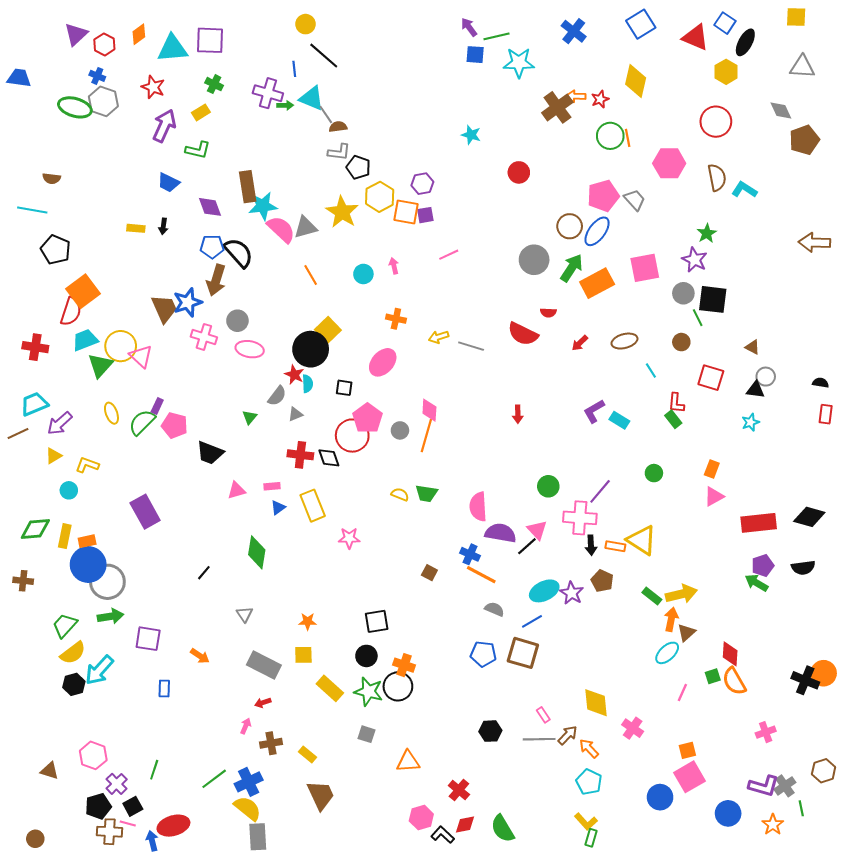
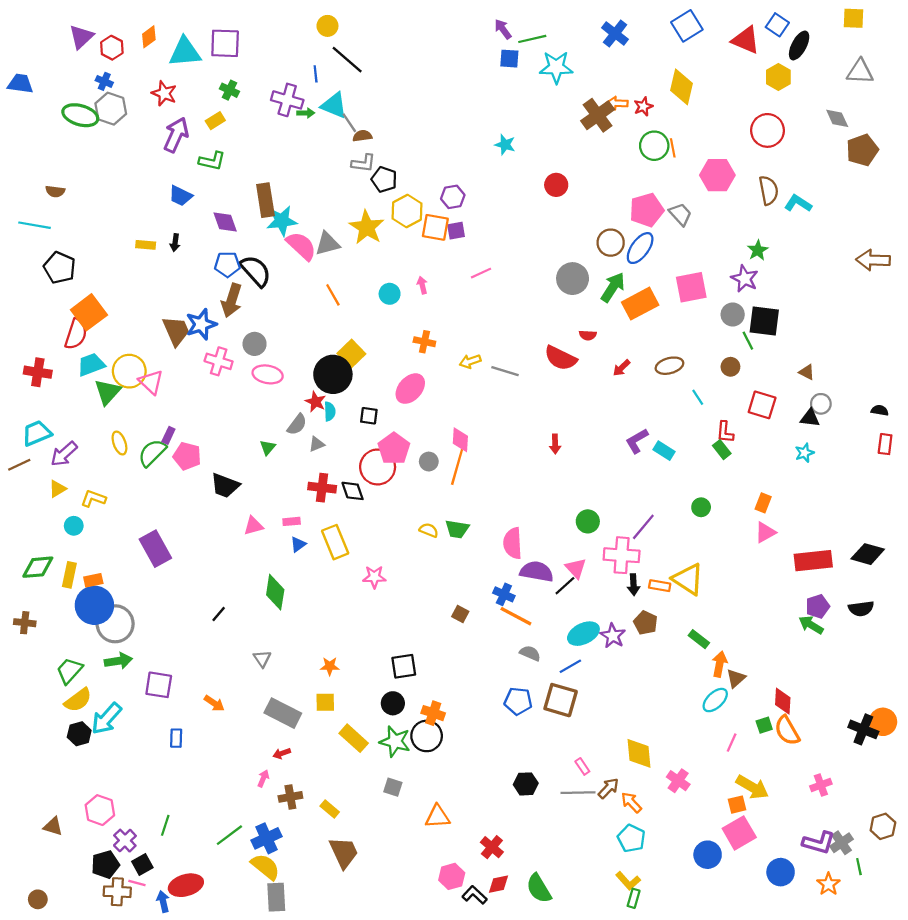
yellow arrow: (681, 594) -> (752, 787), moved, turned 44

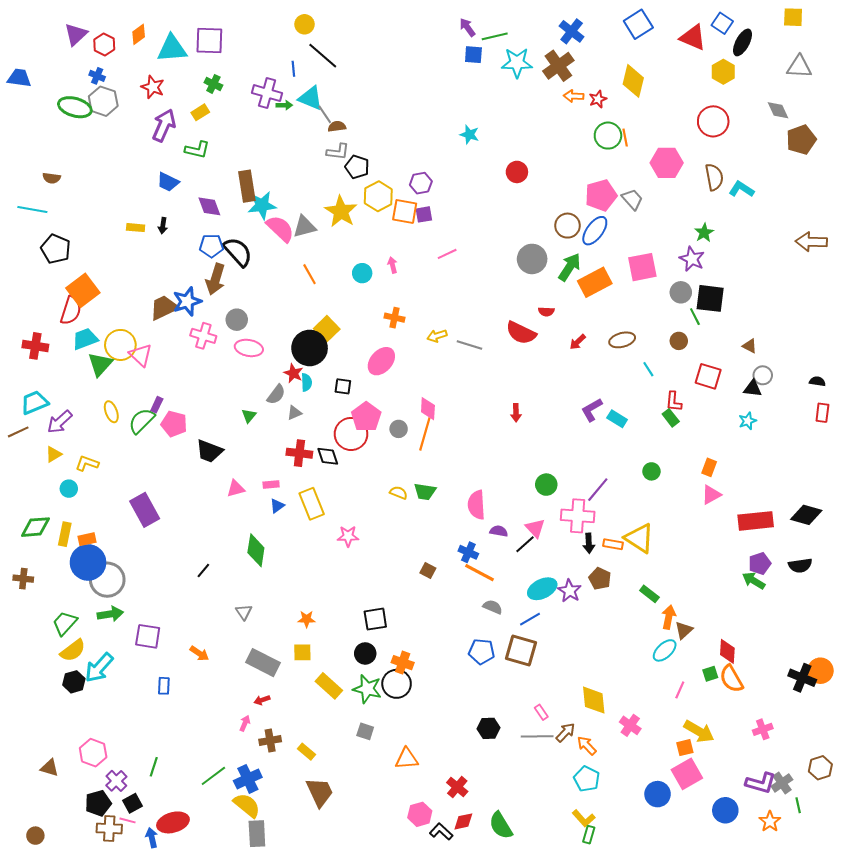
brown cross: (598, 115) -> (558, 66), moved
brown trapezoid: (176, 331) -> (164, 308), turned -92
purple semicircle: (537, 572) -> (499, 531), size x0.6

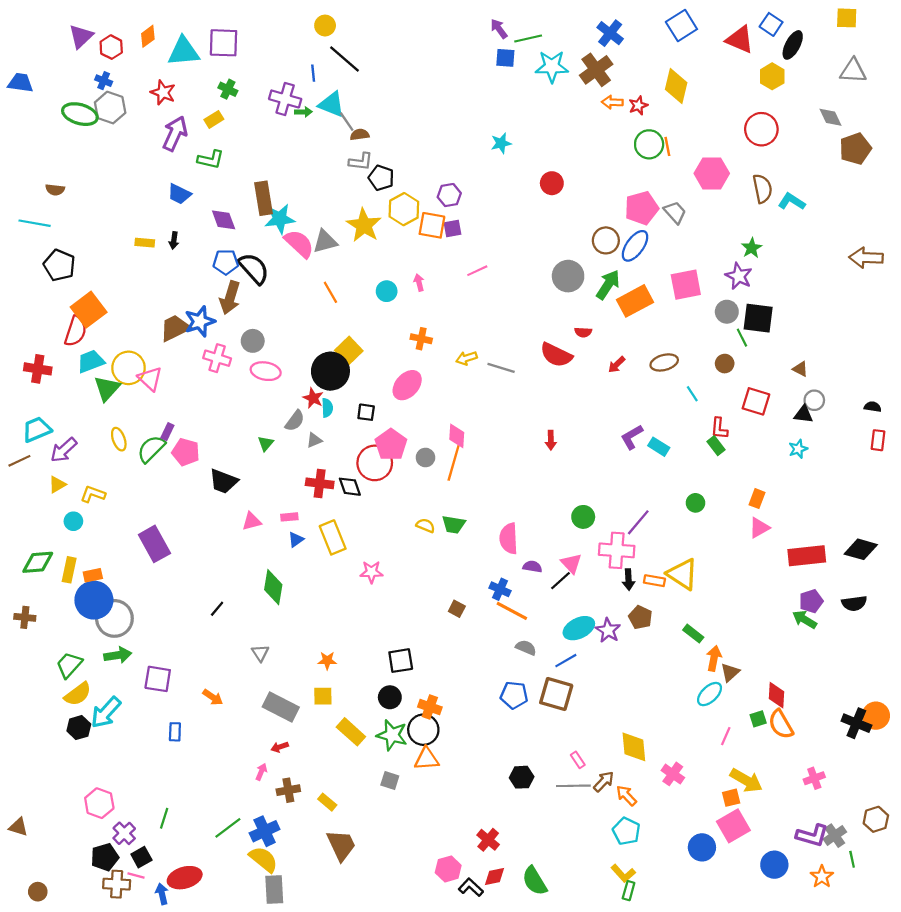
cyan star: (469, 135) -> (501, 143), turned -30
orange triangle: (407, 759) -> (427, 759), moved
brown triangle: (50, 768) -> (18, 827), moved

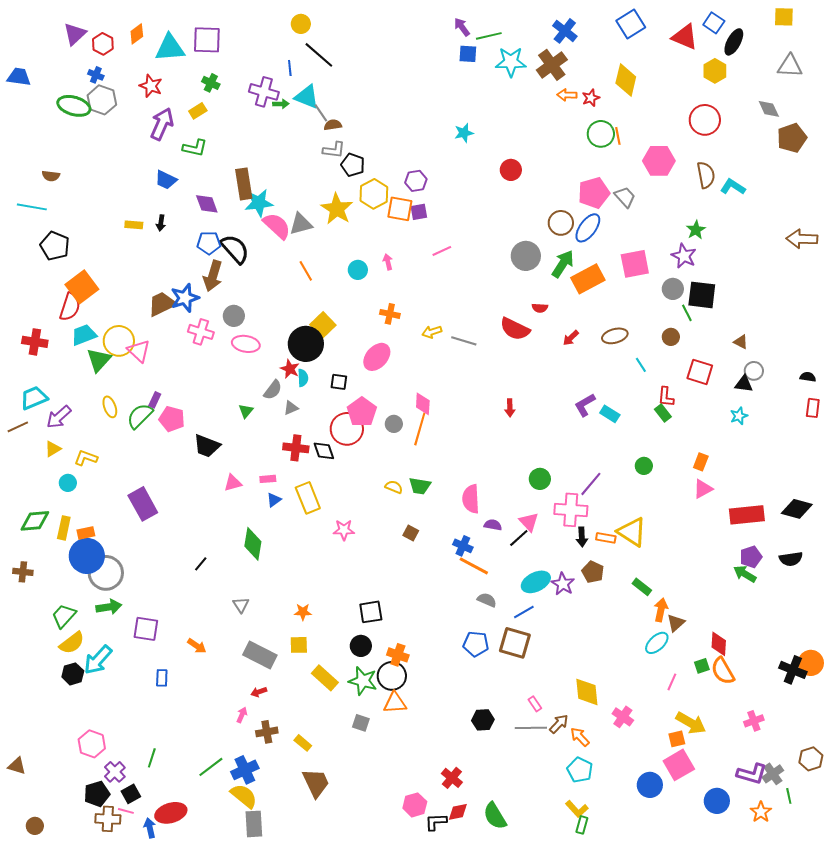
brown square: (457, 609) -> (411, 533), moved
black L-shape: (471, 887) -> (436, 822), turned -45

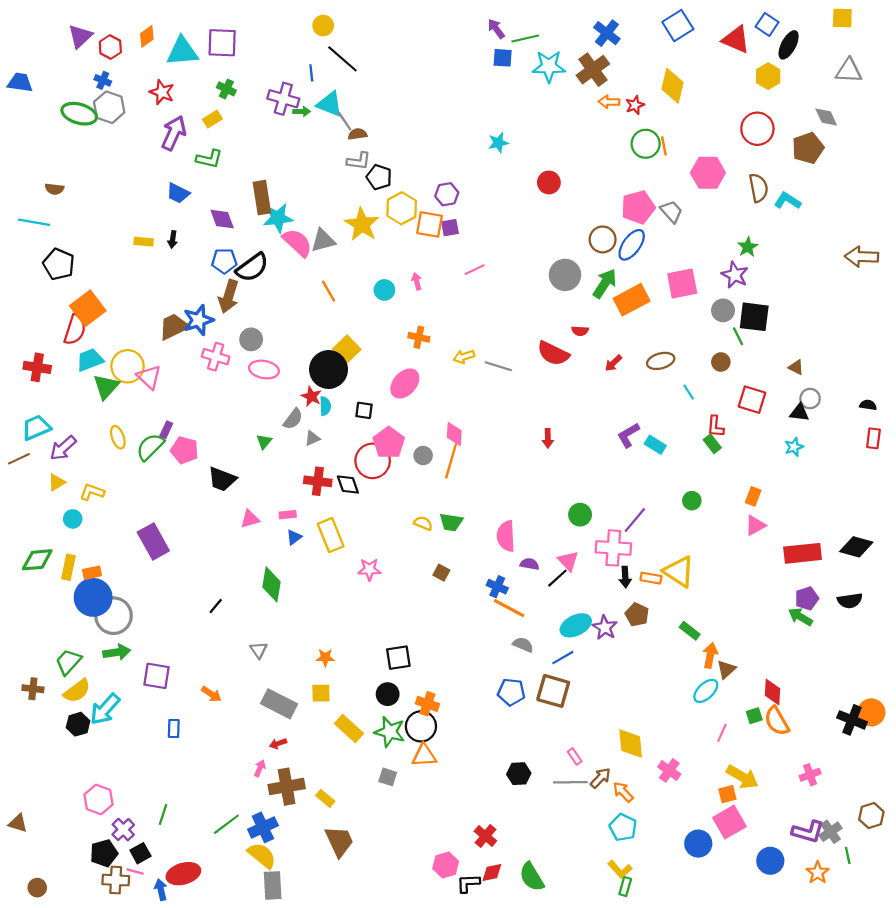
brown pentagon: (792, 138) -> (808, 148), moved
black semicircle: (235, 249) -> (252, 267), turned 96
brown cross: (23, 572) -> (33, 689), moved
brown cross: (267, 732) -> (287, 787), size x1.5

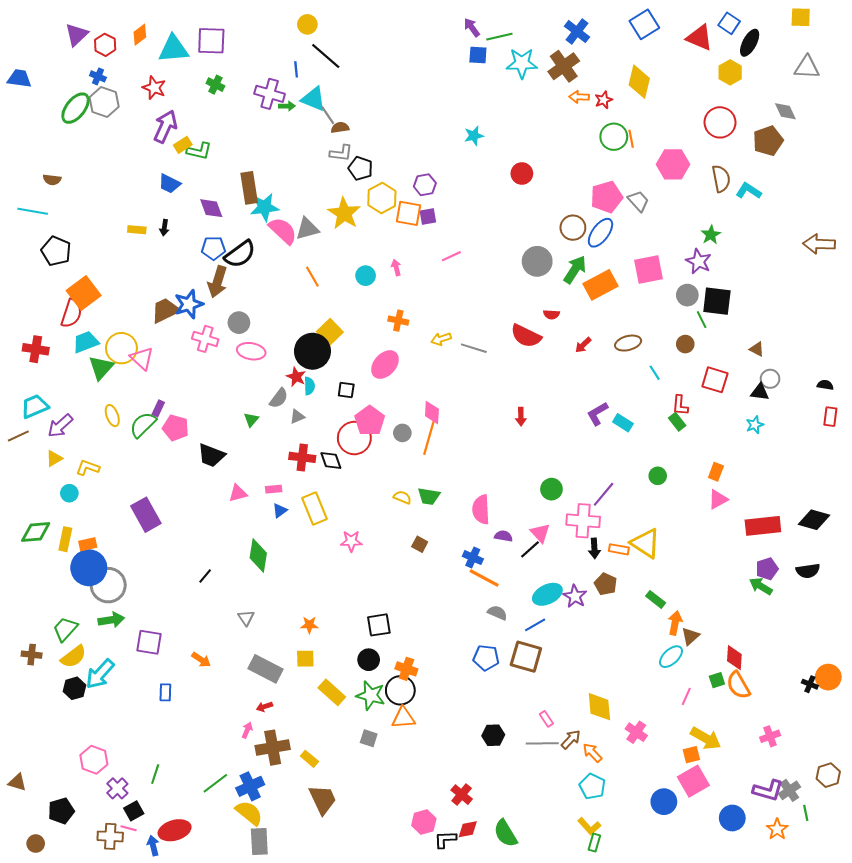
green ellipse: (79, 114) -> (75, 108), turned -68
yellow rectangle: (212, 119) -> (183, 145), moved
black cross: (852, 720) -> (810, 684), size x0.6
black pentagon: (104, 853) -> (61, 811), moved

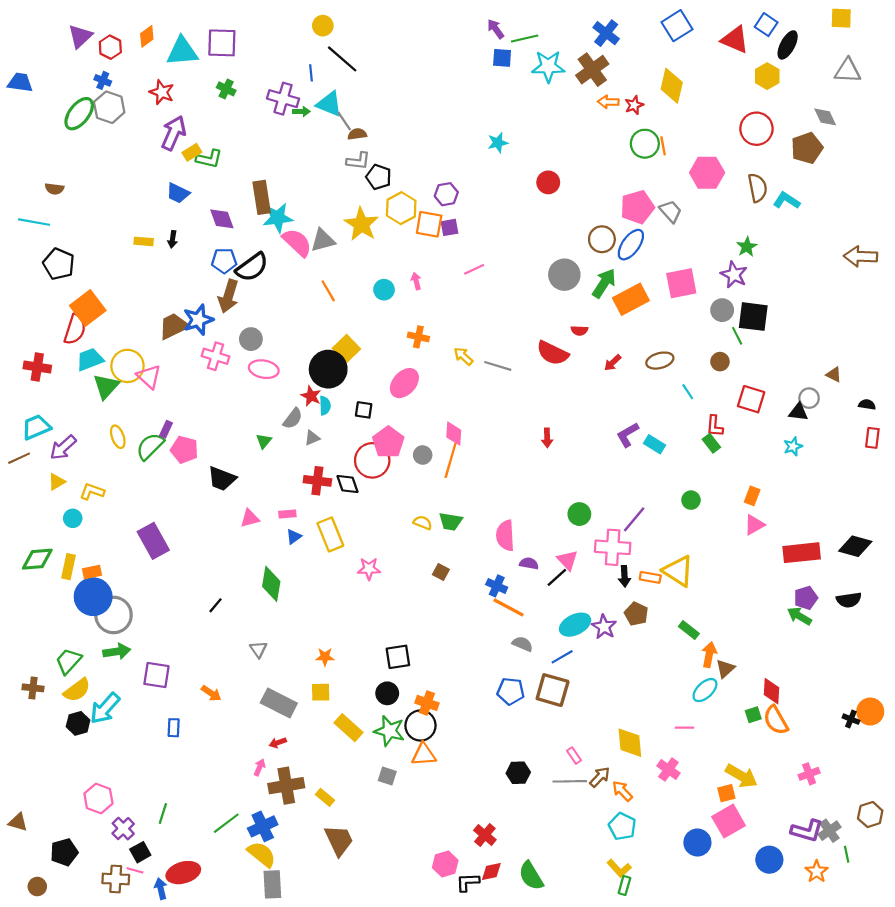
yellow arrow: (441, 339) -> (463, 356), turned 60
brown triangle: (757, 349) -> (834, 374), moved
pink line: (686, 696) -> (685, 728), moved, turned 66

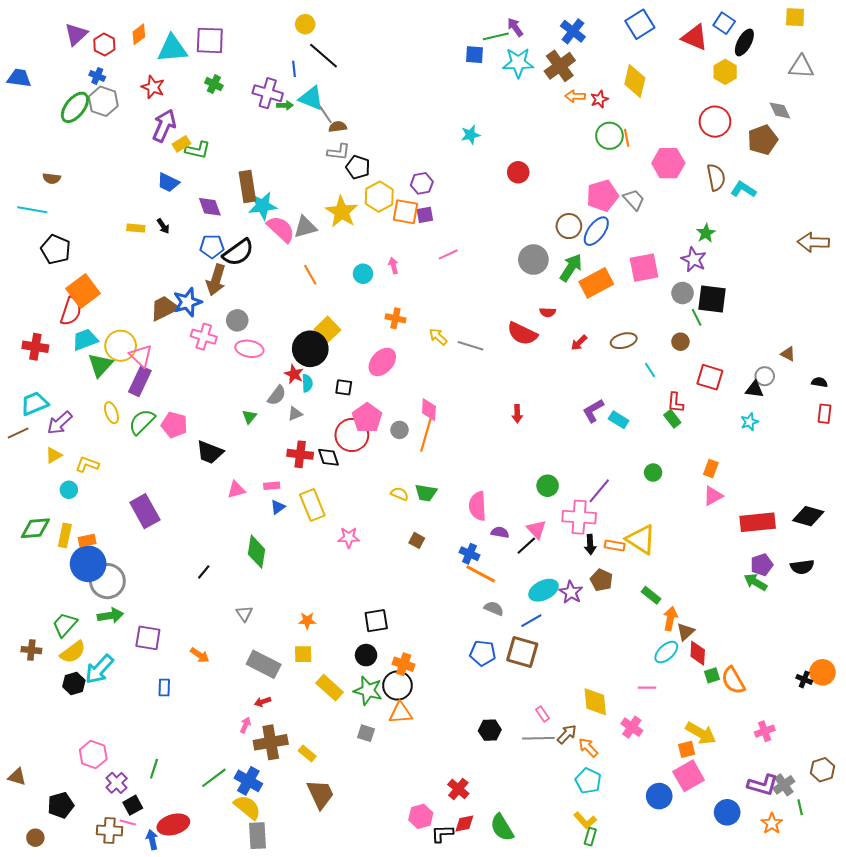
purple arrow: (496, 29) -> (515, 27), moved
black arrow: (173, 239) -> (163, 226), turned -42
purple rectangle: (166, 429) -> (140, 381), moved, size x1.8
red diamond: (771, 691) -> (698, 653), moved
blue cross: (263, 826) -> (248, 781), turned -36

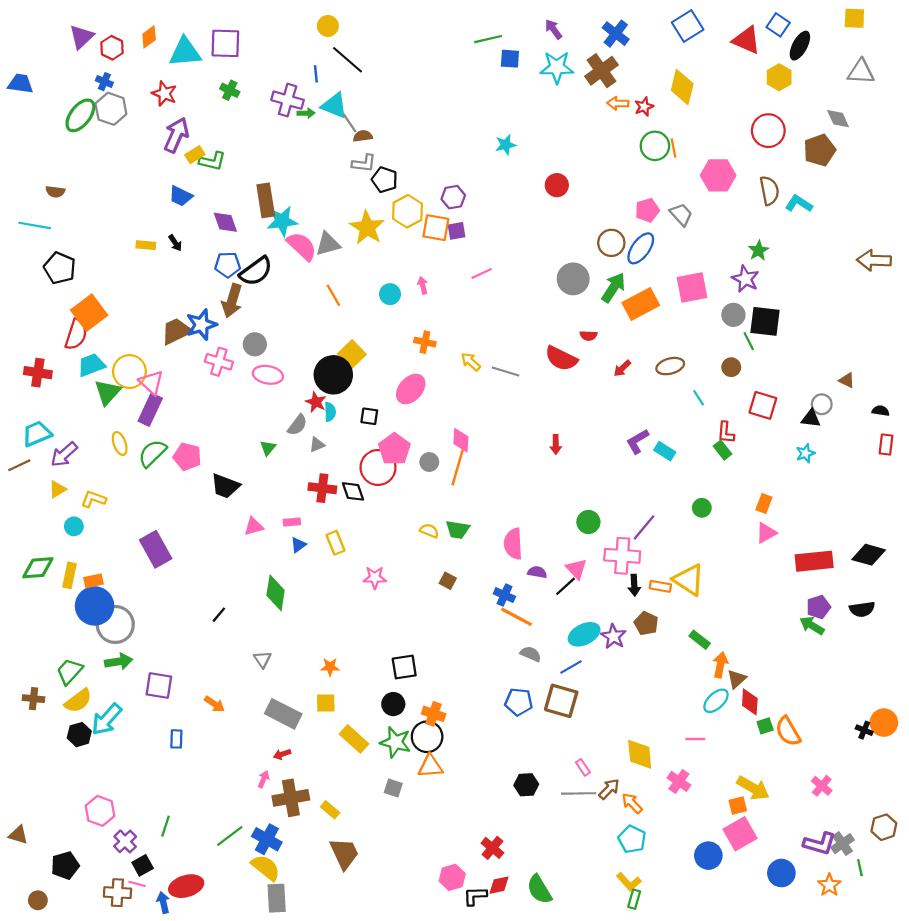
green line: (496, 36) -> (488, 39), moved
pink pentagon: (602, 196) -> (647, 210), size x0.7
yellow rectangle: (312, 505) -> (335, 543), size x0.7
pink cross: (765, 731) -> (822, 786), turned -30

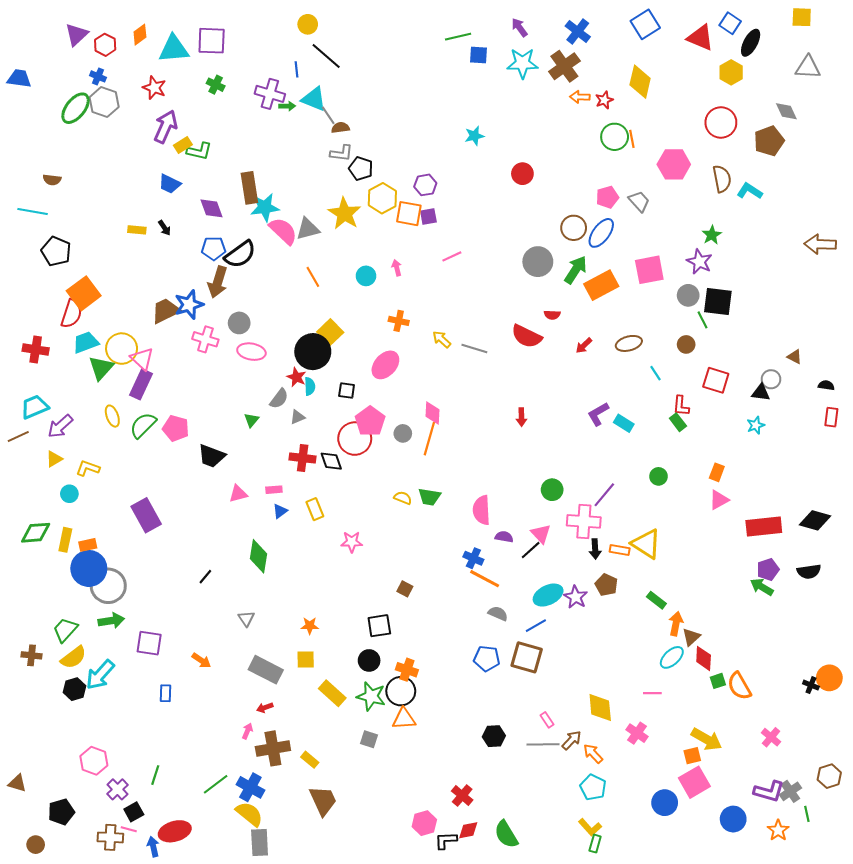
brown square: (448, 581) -> (405, 589), moved

